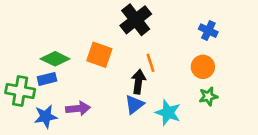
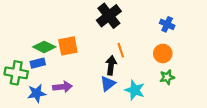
orange square: (99, 55) -> (68, 46), moved, turned -30

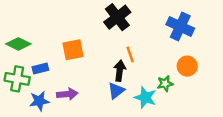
blue cross: (167, 24) -> (180, 26), size x1.6
green diamond: (44, 47) -> (18, 44), moved
orange circle: (163, 53) -> (187, 66), moved
green star: (167, 77) -> (165, 84), moved

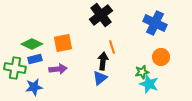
green diamond: (18, 44) -> (32, 44), moved
purple arrow: (67, 94) -> (58, 69), moved
cyan star: (145, 98) -> (149, 84), moved

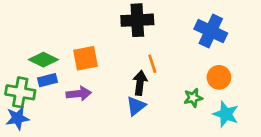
black cross: (101, 15) -> (137, 20), turned 35
cyan star: (149, 84) -> (226, 114), moved
blue star: (34, 87) -> (18, 118), moved

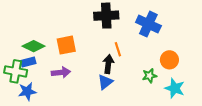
blue cross: (211, 31) -> (148, 24), moved
blue rectangle: (47, 80) -> (28, 62), moved
blue star: (18, 118) -> (27, 91), moved

